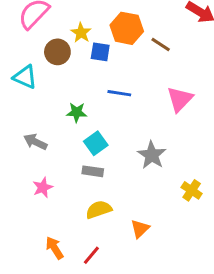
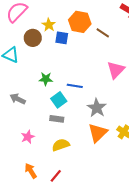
blue line: (119, 93) -> (75, 86), moved
pink star: (43, 187) -> (28, 137), moved
orange triangle: (140, 229) -> (98, 133), moved, size x1.5

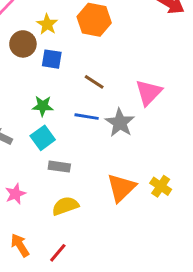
brown line: (103, 33) -> (94, 82), moved
blue square: (62, 38) -> (52, 59), moved
cyan square: (59, 100) -> (43, 138), moved
gray star: (97, 108) -> (120, 123), moved

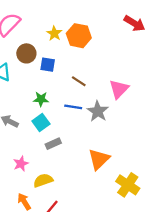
yellow star: (47, 24) -> (54, 33), moved
gray rectangle: (59, 167) -> (53, 144), turned -32
yellow cross: (161, 186) -> (128, 185), moved, size x1.5
yellow semicircle: (65, 206) -> (43, 180), moved

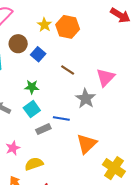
blue square: (48, 65) -> (38, 54), turned 32
blue line: (73, 107) -> (61, 119), moved

